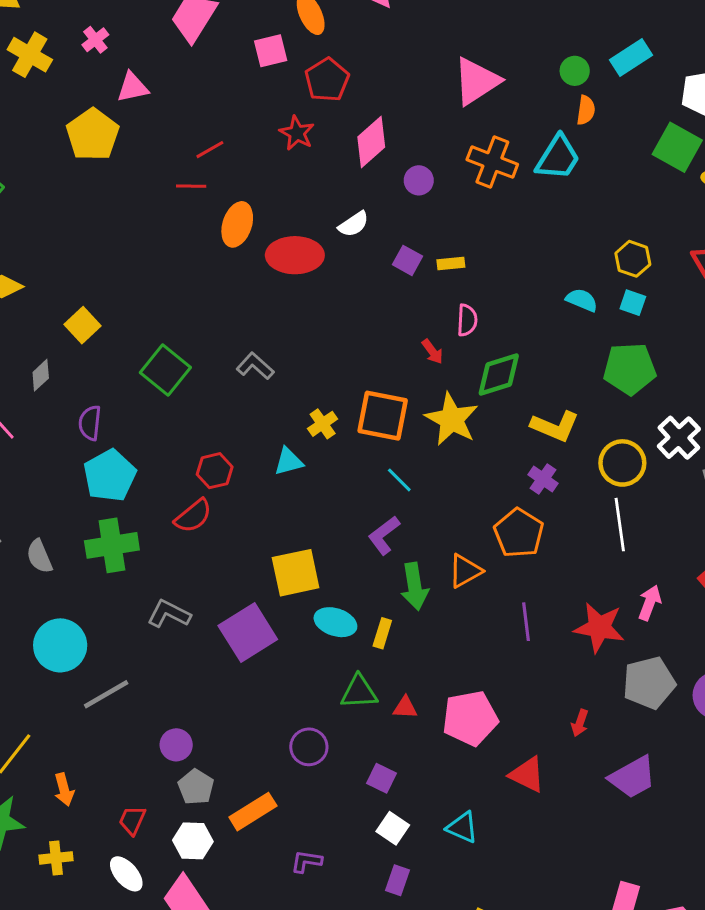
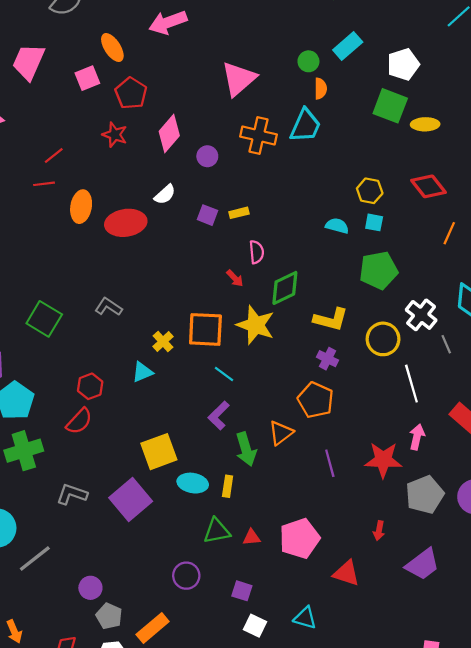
white line: (620, 525) -> (411, 384), moved

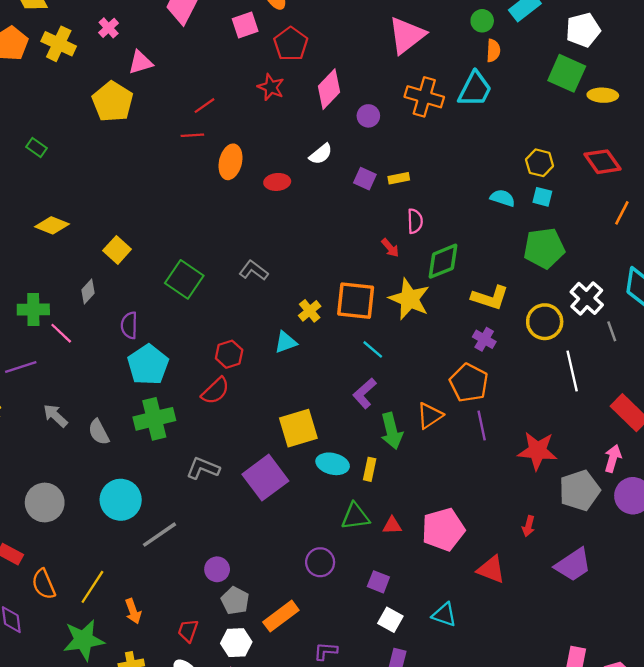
red ellipse: (126, 223) -> (277, 182), size x0.6
pink arrow: (417, 437) -> (613, 458), moved
purple line: (330, 463) -> (482, 425), moved

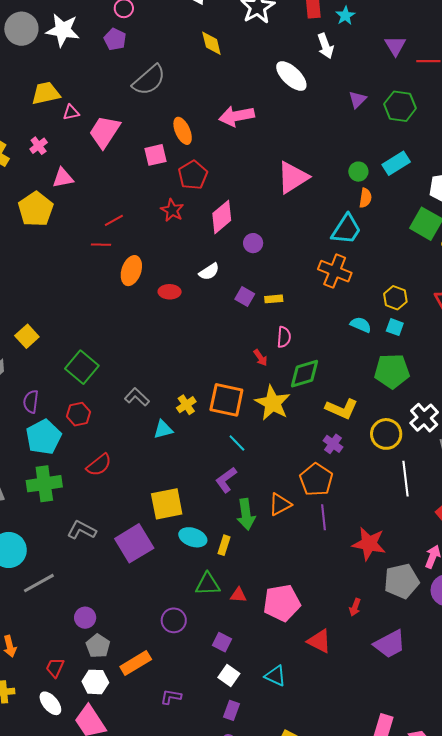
orange cross: (424, 97) -> (335, 271), moved
gray L-shape: (254, 270) -> (137, 397), moved
red hexagon: (229, 354) -> (79, 414), moved

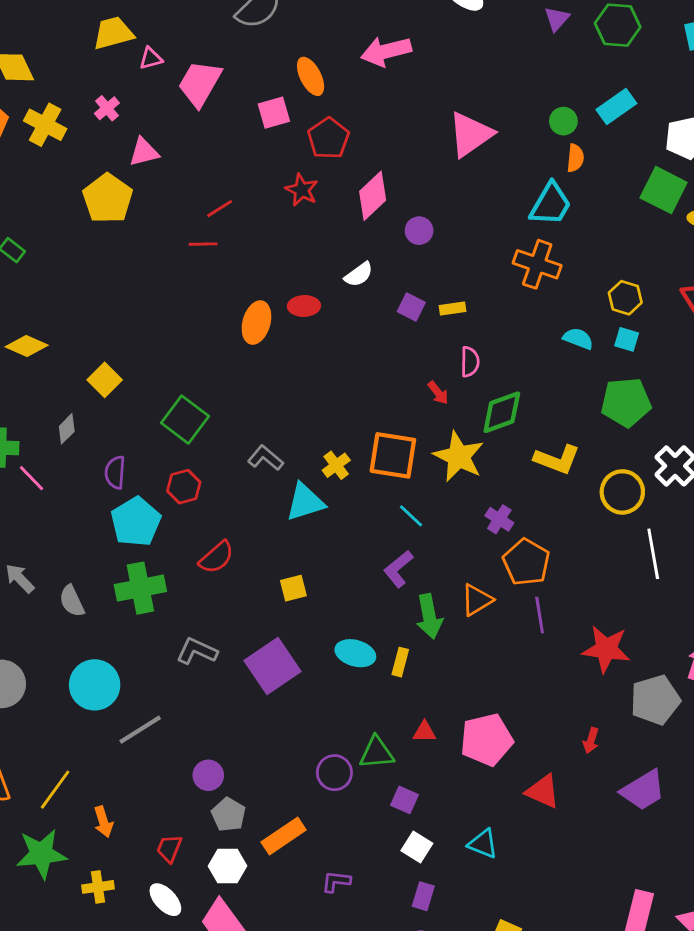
orange ellipse: (131, 271) -> (256, 323), moved
cyan triangle: (163, 429) -> (305, 502), size x1.4
purple cross: (333, 444) -> (499, 519), moved
yellow square: (167, 504) -> (293, 588), moved, size x0.6
green triangle: (208, 584) -> (377, 753), moved

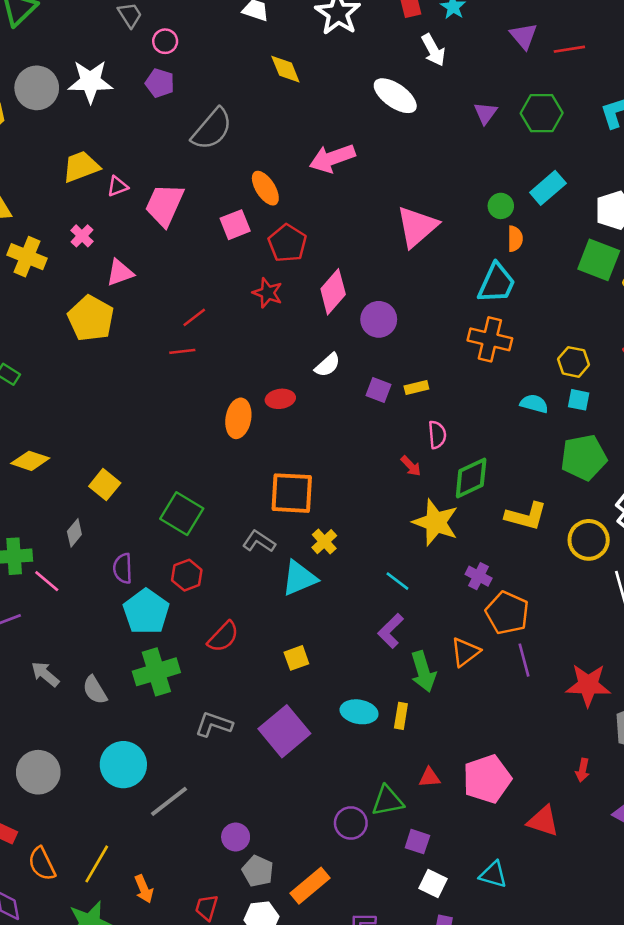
purple circle: (419, 231) -> (379, 319), size x1.4
orange square: (393, 455) -> (292, 493), moved

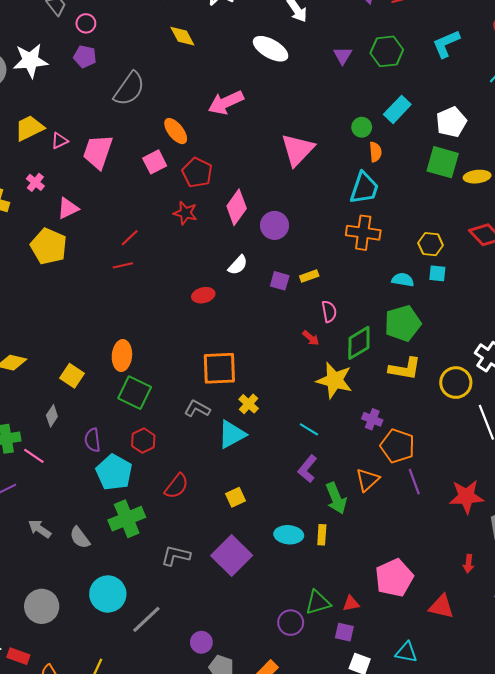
orange ellipse: (238, 418) -> (122, 356), moved
green pentagon: (584, 457) -> (403, 323), moved
red triangle: (429, 777) -> (351, 604), moved

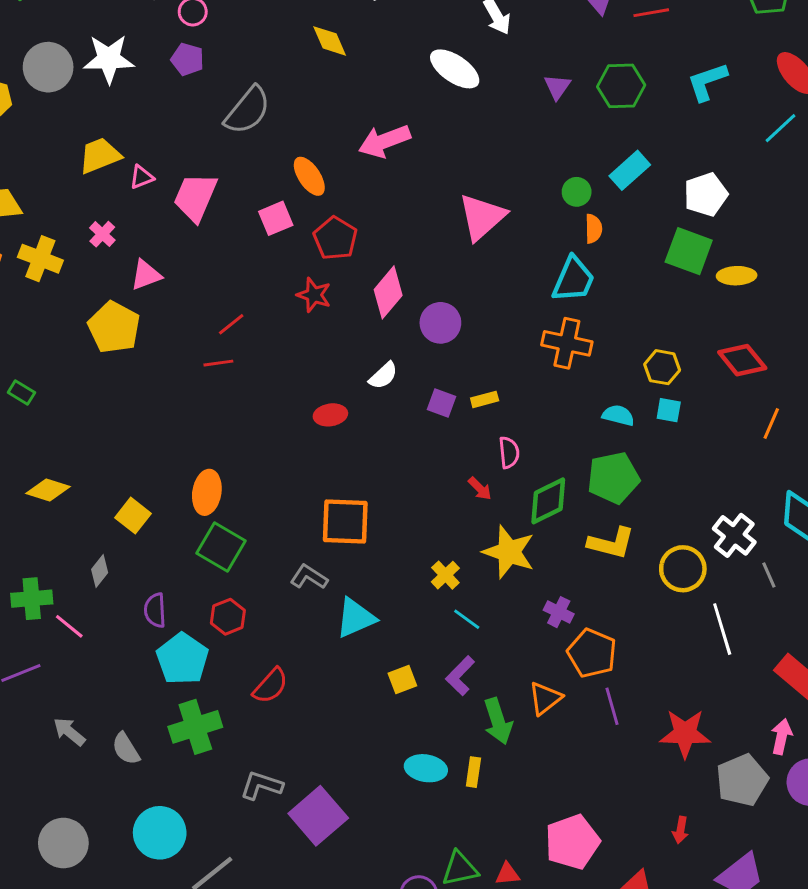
yellow cross: (249, 404) -> (445, 575), moved
yellow square: (236, 497) -> (402, 680), moved
purple square: (232, 556) -> (318, 816), moved

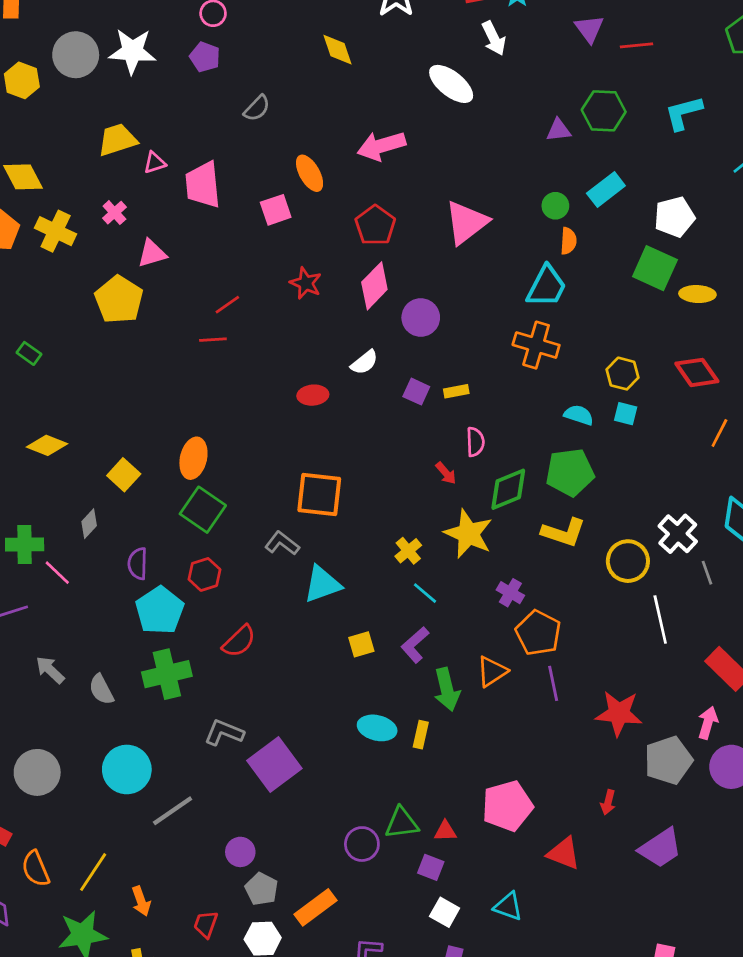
purple triangle: (557, 87) -> (559, 130), moved, turned 44
gray semicircle: (248, 110) -> (257, 108), size x0.6
pink trapezoid: (195, 197) -> (203, 185), turned -33
red pentagon: (335, 238) -> (375, 225), moved

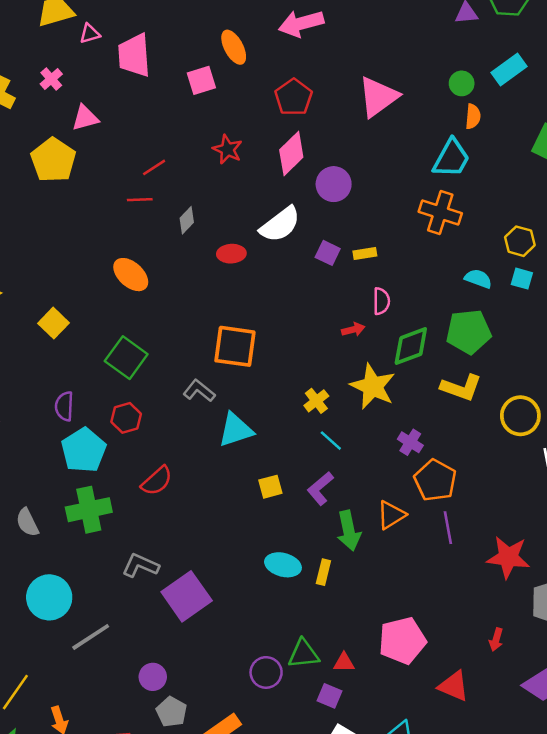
white semicircle: (364, 362) -> (280, 224), size x1.6
orange ellipse: (193, 458) -> (131, 275), moved, turned -63
red arrow: (446, 473) -> (353, 330), turned -65
gray diamond: (89, 524) -> (187, 220), moved

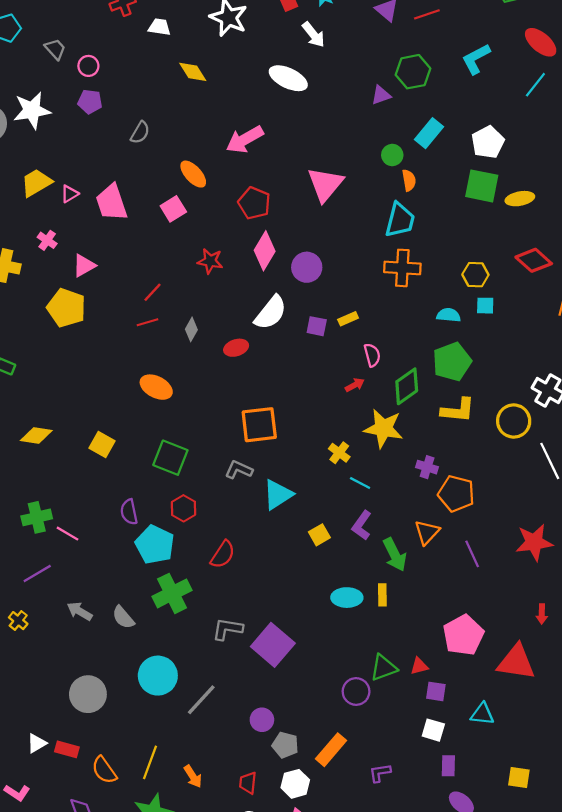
purple line: (448, 528) -> (472, 554), moved
red triangle: (454, 686) -> (516, 662), size x1.4
purple square: (330, 696) -> (436, 691), moved

